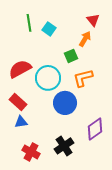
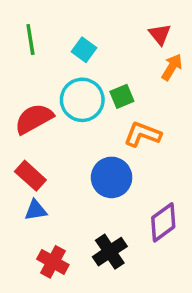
green line: (29, 23) -> (30, 39), moved
orange arrow: (85, 39) -> (172, 67), moved
cyan circle: (48, 78) -> (82, 100), moved
orange L-shape: (83, 78) -> (143, 134), turned 35

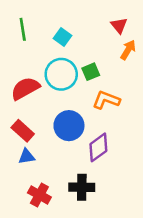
blue circle: (112, 177) -> (69, 126), moved
purple diamond: (163, 222) -> (98, 147), moved
black cross: (110, 252) -> (82, 187), turned 35

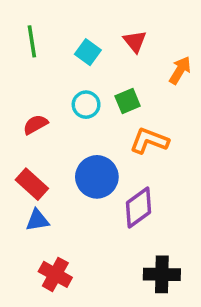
red triangle: (119, 25) -> (135, 41), moved
cyan circle: (61, 74) -> (86, 105), size x0.6
red semicircle: (25, 88) -> (35, 124), size x0.6
black cross: (82, 187) -> (162, 274), moved

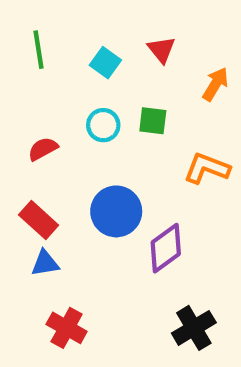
green square: (128, 101) -> (153, 121), turned 30
orange L-shape: (149, 141) -> (207, 168), moved
black cross: (162, 274) -> (194, 328), turned -32

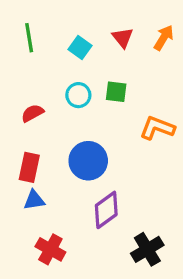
orange arrow: (215, 84) -> (164, 38), moved
red rectangle: (39, 220) -> (29, 167), turned 60
purple diamond: (166, 248) -> (106, 210), moved

